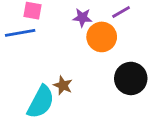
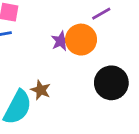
purple star: (82, 18) -> (61, 41), moved, turned -30

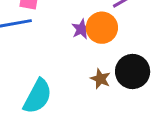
brown star: (41, 90) -> (100, 79), moved

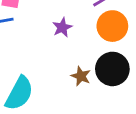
orange circle: (102, 28) -> (112, 26), moved

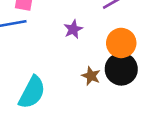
orange circle: (112, 26) -> (121, 43), moved

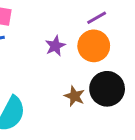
orange circle: (121, 43) -> (94, 46), moved

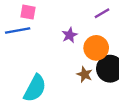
orange circle: (94, 46) -> (96, 48), moved

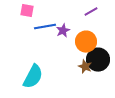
blue line: (18, 31) -> (45, 27), moved
brown star: (85, 74) -> (85, 67), moved

